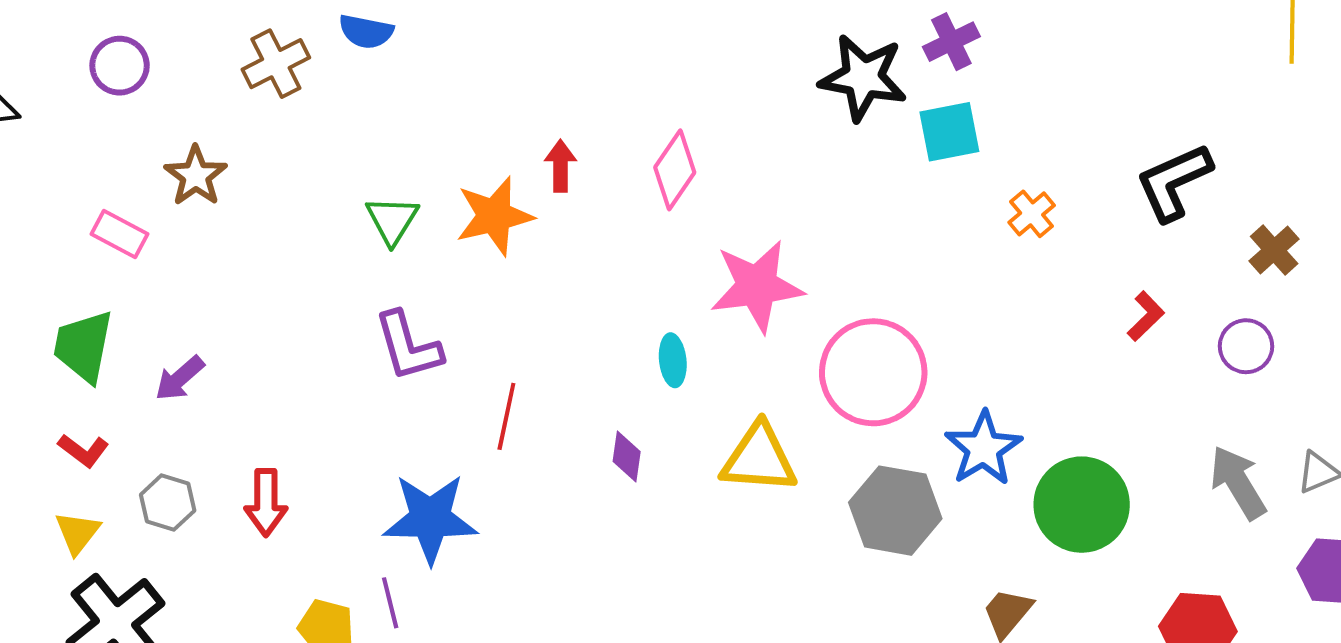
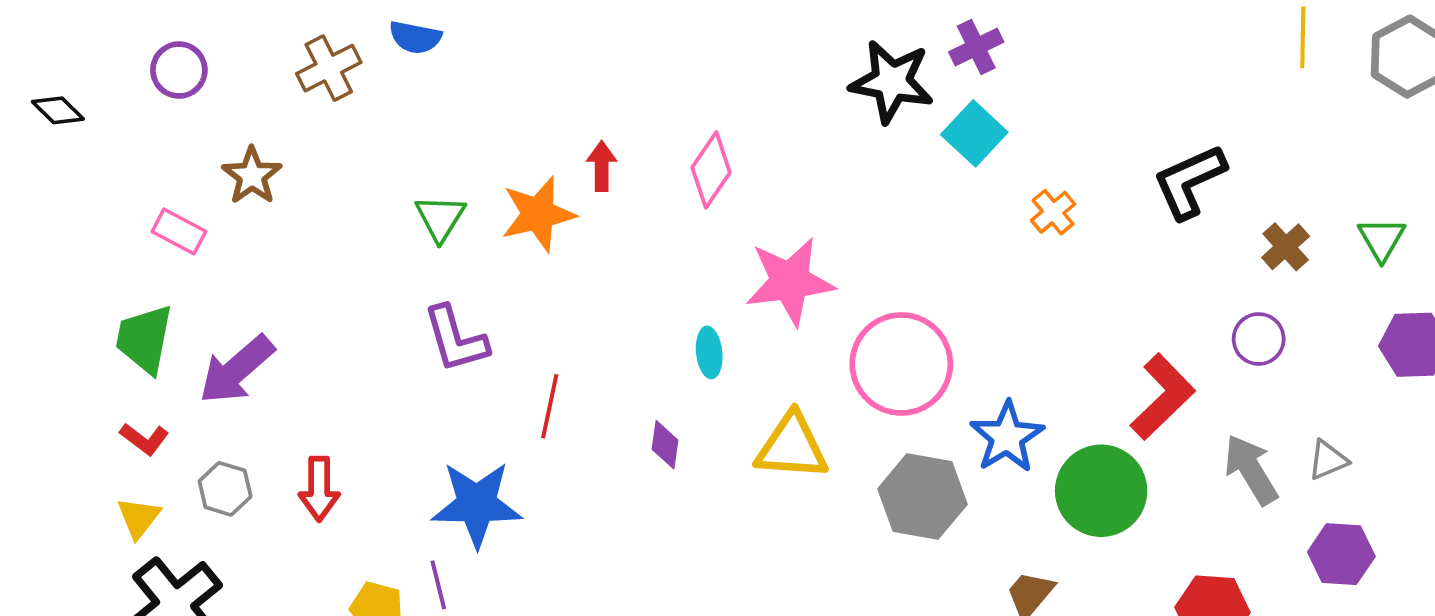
cyan square: (949, 132) -> (974, 133), turned -36
red L-shape: (1146, 316) -> (1163, 397), moved, size x1.8
purple arrow: (180, 378) -> (237, 370), size x1.6

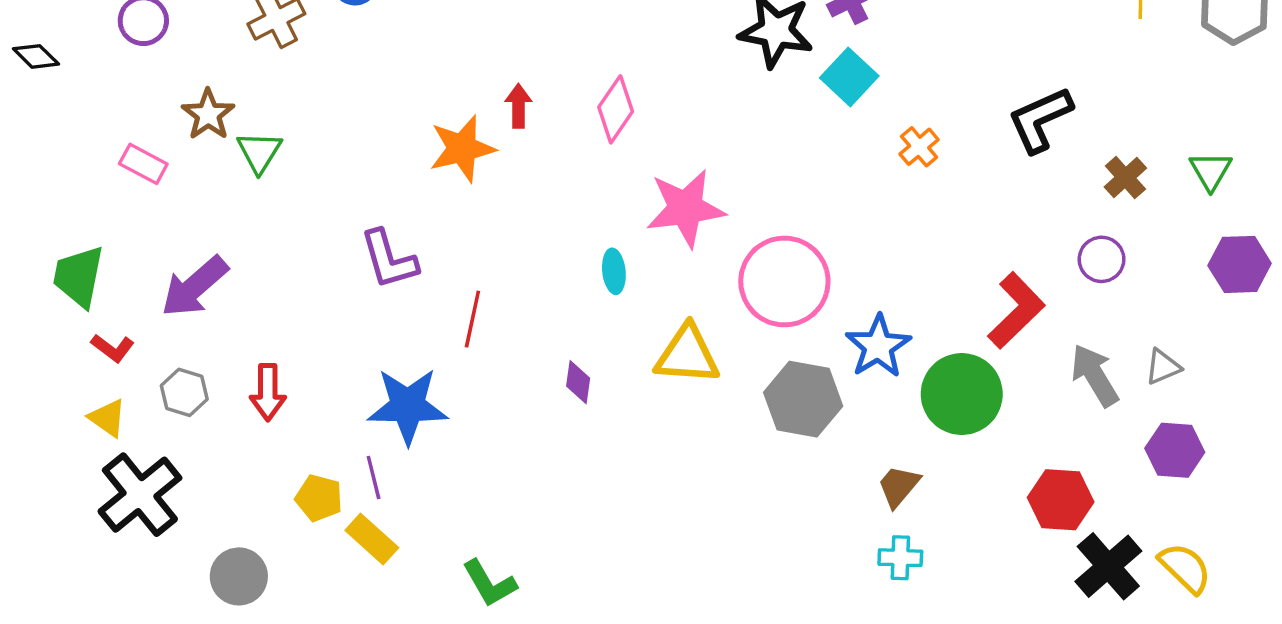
green triangle: (440, 218) -> (259, 152), moved
green trapezoid: (144, 339) -> (79, 276), moved
purple diamond: (665, 445) -> (578, 382), moved
yellow triangle: (139, 518) -> (108, 418), turned -33

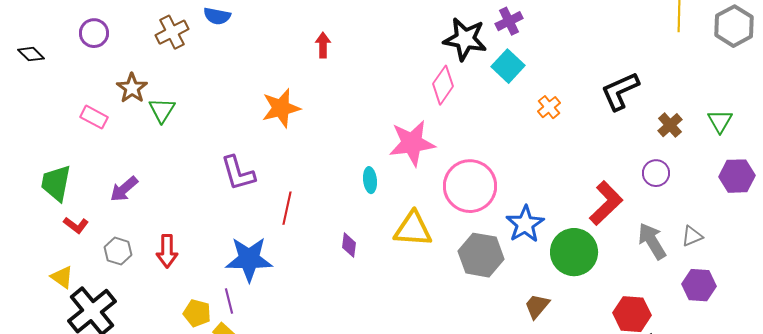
red arrow: (518, 106) -> (323, 45), moved
pink diamond: (616, 109) -> (443, 85), moved
purple arrow: (195, 287) -> (124, 189), size x0.7
yellow triangle: (108, 418) -> (62, 277), moved

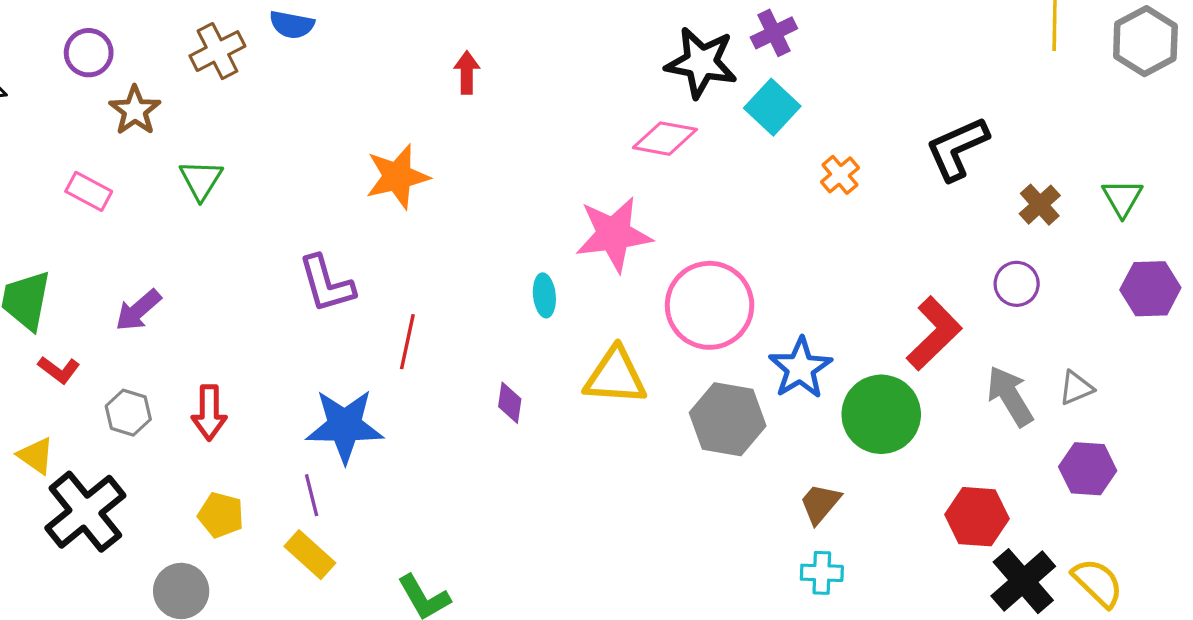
pink diamond: (443, 85) -> (665, 139), turned 66
brown star: (132, 88) -> (135, 110), moved
yellow pentagon: (197, 313) -> (221, 515), moved

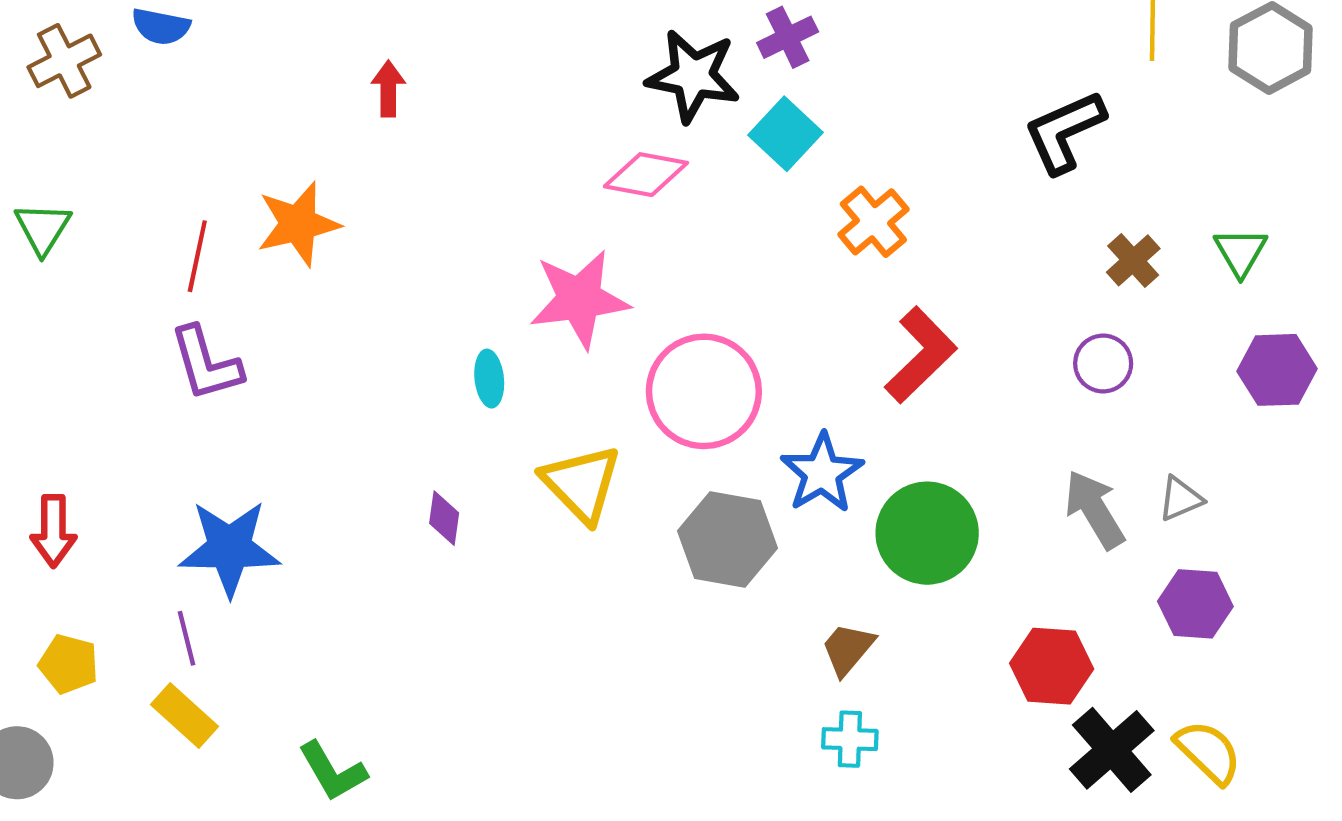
black L-shape: (957, 148) -> (1064, 132), moved
orange cross: (840, 175) -> (873, 222), size x1.4
red L-shape: (934, 333) -> (921, 355), moved
red line: (407, 342) -> (197, 256), moved
yellow triangle: (615, 376) -> (582, 484), turned 42

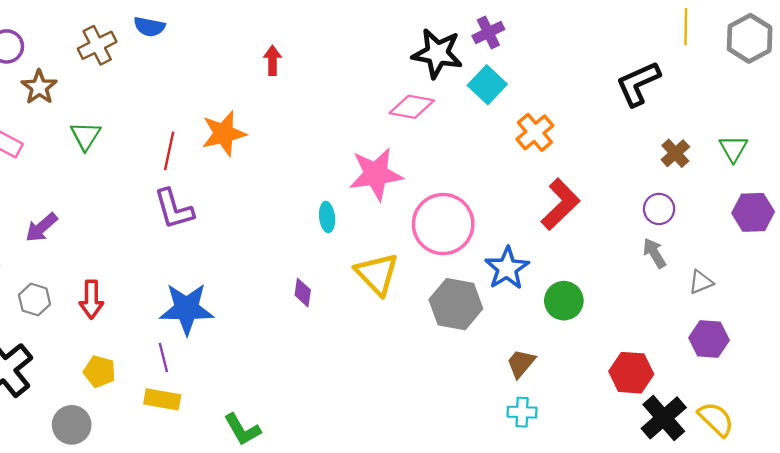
gray arrow: (1095, 509) -> (654, 253), moved, size x0.7
green circle: (927, 533) -> (564, 301), size x0.7
yellow rectangle: (184, 716) -> (162, 399), turned -32

